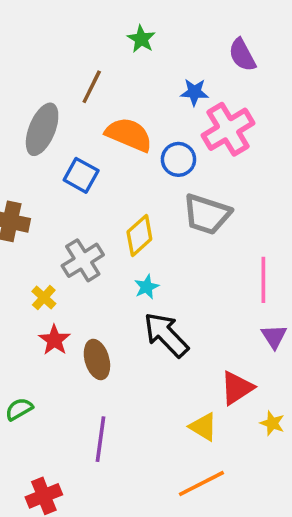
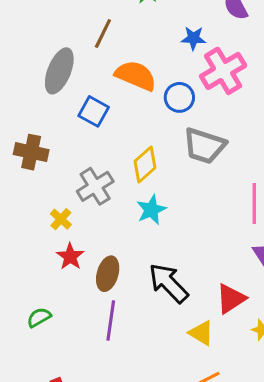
cyan star: (147, 287) -> (151, 210), size x1.4
black arrow: (166, 335) -> (168, 283), moved
brown ellipse: (97, 359) -> (108, 274), turned 32
purple line: (101, 439) -> (111, 320), moved

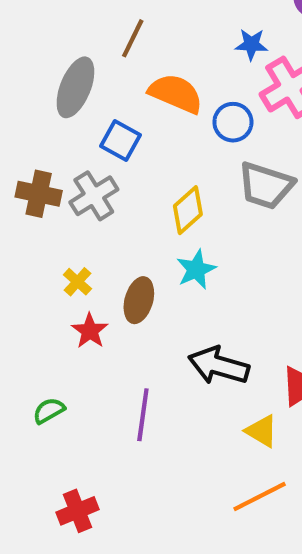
gray cross: (95, 186) -> (94, 196), moved
brown ellipse: (108, 274) -> (139, 300), moved
black arrow: (168, 283) -> (219, 366), turned -30

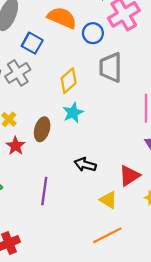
gray trapezoid: (266, 186) -> (111, 67), turned 72
black arrow: (219, 366) -> (85, 165), size x0.7

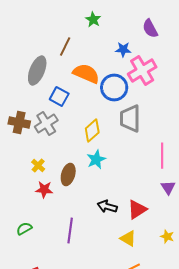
blue circle: (93, 33) -> (114, 88), size x1.4
red star: (16, 146) -> (44, 190), turned -30
red triangle: (129, 176) -> (137, 210), moved

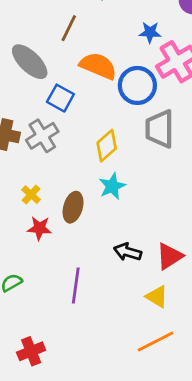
gray ellipse: (37, 70) -> (30, 62), turned -68

